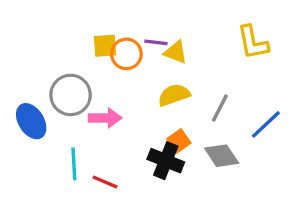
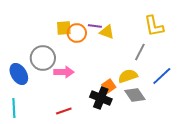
yellow semicircle: (174, 95) -> (128, 76), moved
gray line: (220, 108) -> (140, 52), moved
cyan line: (74, 164) -> (14, 108), moved
red line: (105, 182) -> (64, 111), turned -42

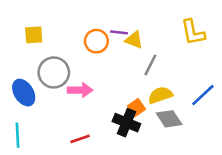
yellow square: (64, 28) -> (34, 35), moved
gray line: (140, 52) -> (150, 65), moved

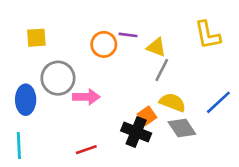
yellow triangle: (134, 40) -> (156, 47), moved
blue ellipse: (24, 93) -> (26, 100), turned 32
yellow semicircle: (160, 95) -> (173, 102), turned 40

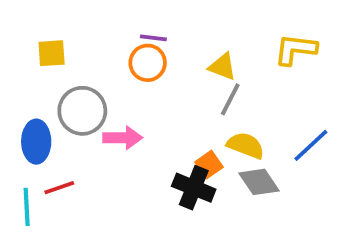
purple line: (128, 35) -> (153, 38), moved
yellow L-shape: (208, 35) -> (296, 49), turned 108
red line: (86, 150) -> (59, 188), moved

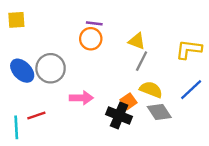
yellow L-shape: (296, 49) -> (189, 49), moved
yellow square: (52, 53) -> (16, 20), moved
pink arrow: (123, 138) -> (81, 98), moved
blue ellipse: (36, 142) -> (22, 71), moved, turned -45

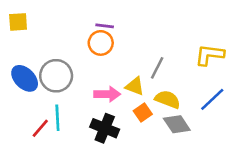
yellow triangle: (137, 41) -> (135, 86), moved
pink arrow: (81, 98) -> (107, 94), moved
red line: (36, 116) -> (40, 128), turned -30
black cross: (119, 116) -> (105, 128), moved
cyan line: (16, 127) -> (57, 118), moved

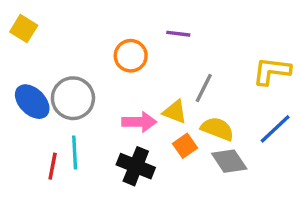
yellow square: (18, 22) -> (24, 29), turned 36
purple line: (105, 26) -> (178, 34), moved
red line: (40, 128) -> (53, 166), turned -30

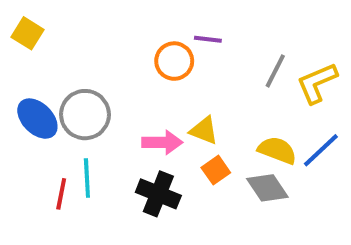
orange circle: (131, 56) -> (174, 61), moved
yellow L-shape: (272, 71) -> (317, 83), turned -30
gray line: (204, 88) -> (275, 71), moved
yellow semicircle: (217, 129) -> (277, 150), moved

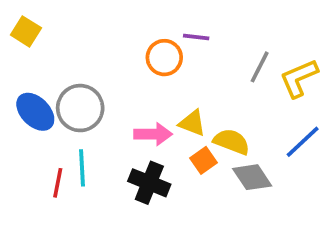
yellow semicircle: (277, 150) -> (232, 142), moved

